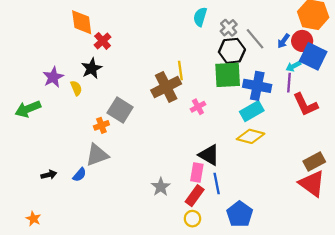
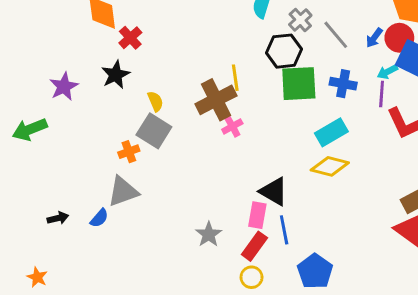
black hexagon: (232, 51) -> (284, 51), moved
blue cross: (257, 86) -> (343, 84), moved, size x0.7
yellow semicircle: (76, 88) -> (155, 101), moved
pink cross: (198, 107) -> (232, 126), moved

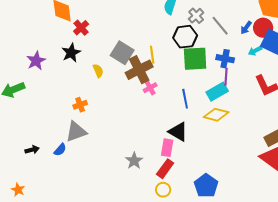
purple line: (382, 94) -> (226, 77), moved
gray square: (154, 131) -> (122, 53), moved
blue line: (284, 230) -> (185, 99), moved

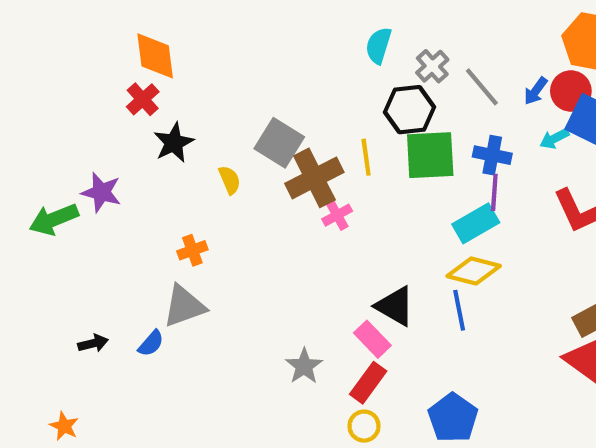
red cross: (81, 28) -> (143, 99), moved
yellow line: (152, 55) -> (366, 157), moved
purple star: (36, 61) -> (101, 192), moved, turned -30
blue line: (185, 99) -> (459, 310), moved
pink rectangle: (167, 148) -> (372, 339), turned -54

